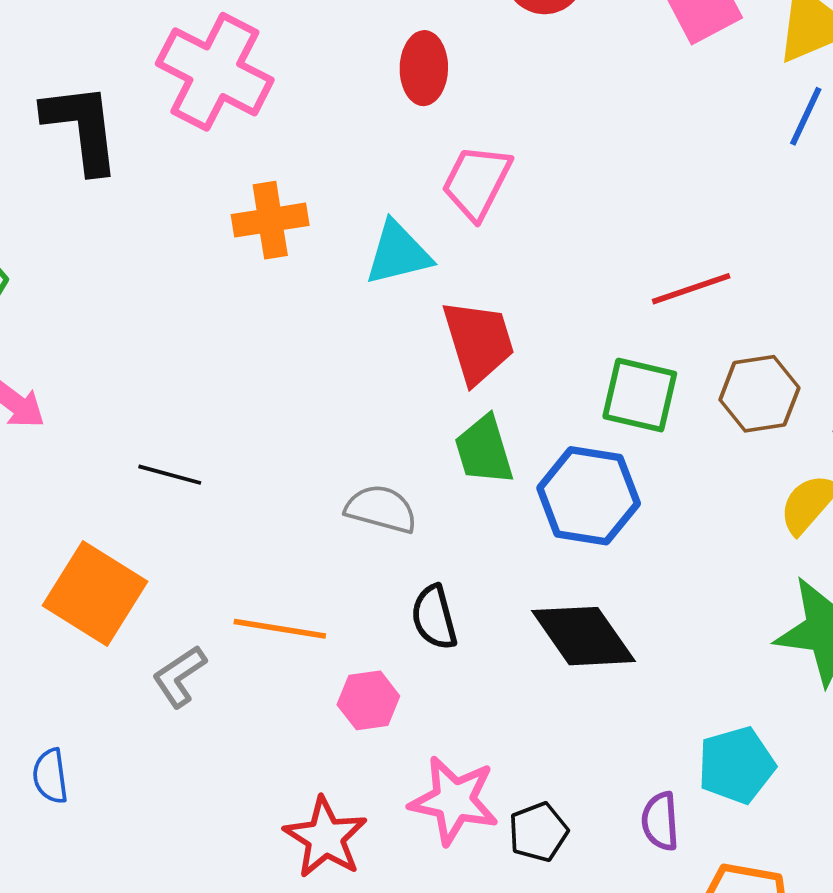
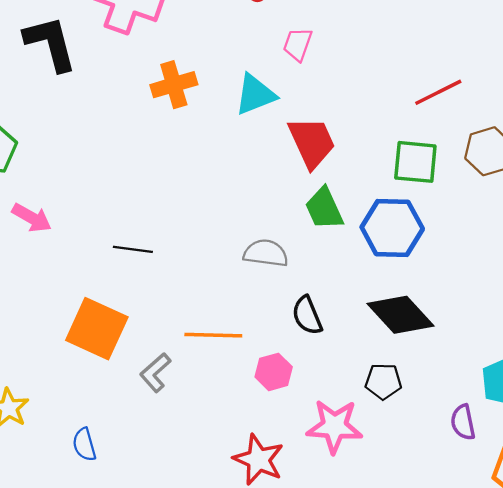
pink trapezoid: (477, 182) -> (298, 44), size x0.7
black pentagon: (538, 832) -> (383, 381), moved, turned 30

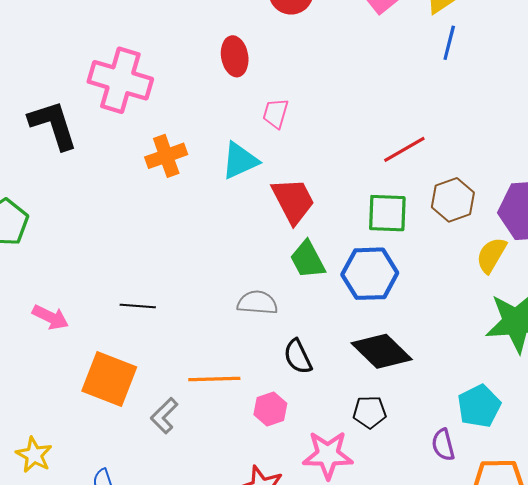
pink arrow: (32, 218) -> (50, 317), moved

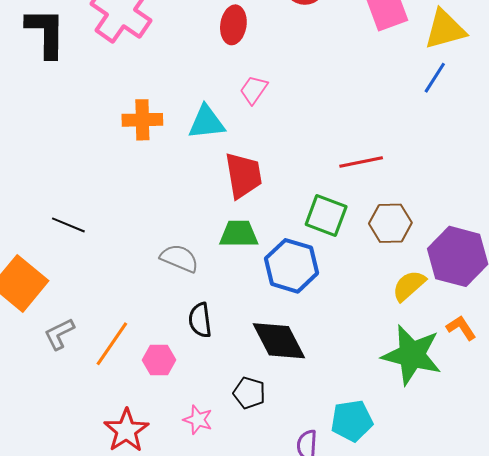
orange cross: (166, 156) -> (142, 120), moved
green trapezoid: (308, 260) -> (239, 234), turned 99
orange line: (214, 379) -> (112, 344), moved, turned -72
pink star: (328, 455) -> (198, 420), size x0.6

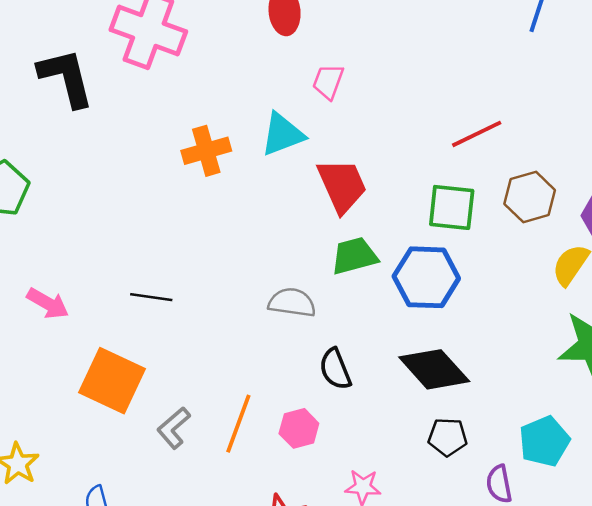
black pentagon: (249, 393) -> (448, 437), moved

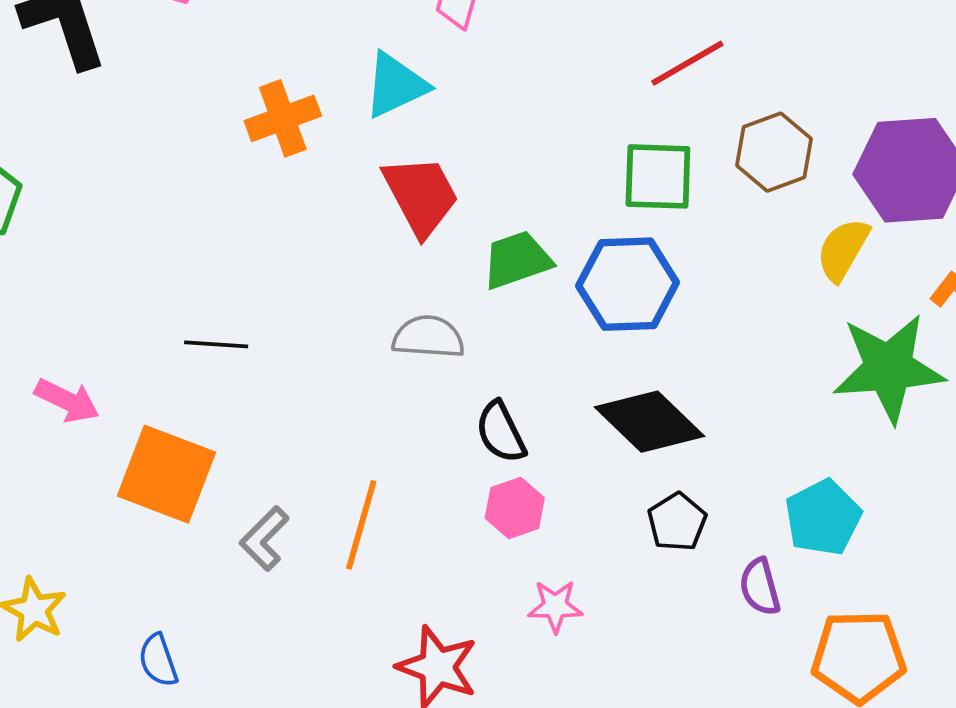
red trapezoid: (342, 186) -> (421, 195), moved
pink arrow: (48, 303) -> (67, 401), moved
pink hexagon: (299, 428) -> (515, 508), moved
black pentagon: (448, 437) -> (677, 522), turned -30

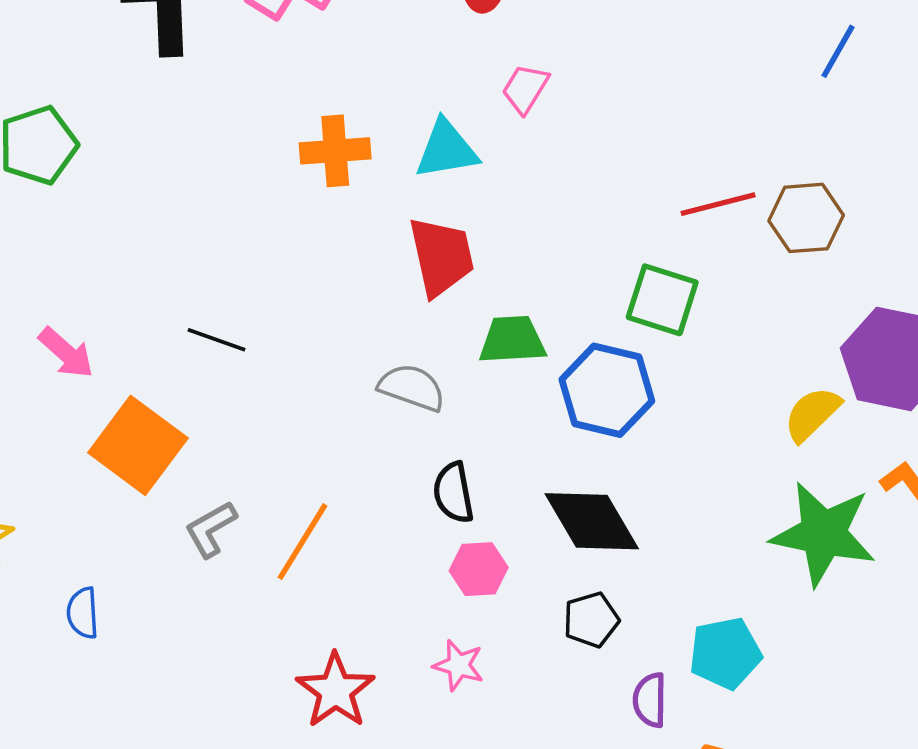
brown hexagon: (774, 152) -> (806, 218), moved
pink hexagon: (515, 508) -> (479, 569), moved

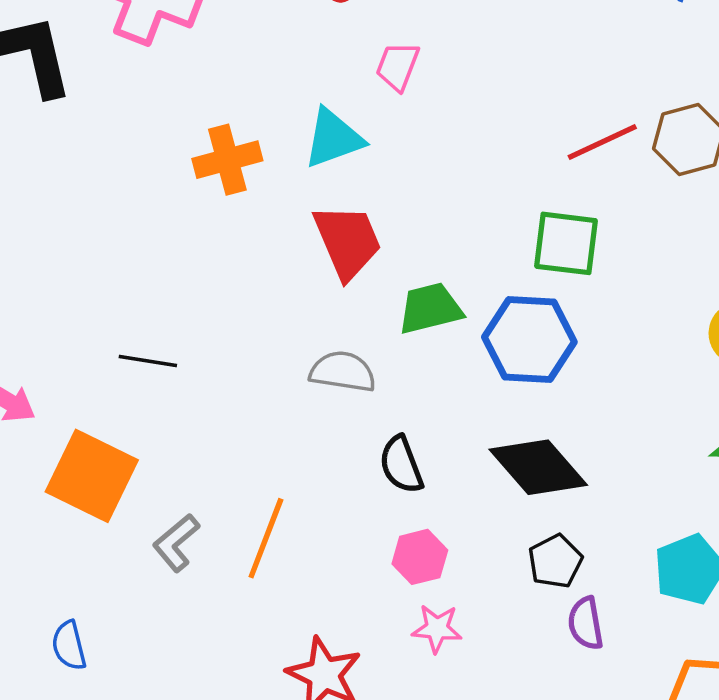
pink hexagon: (479, 569) -> (420, 557), moved
purple semicircle: (650, 700) -> (586, 623), moved

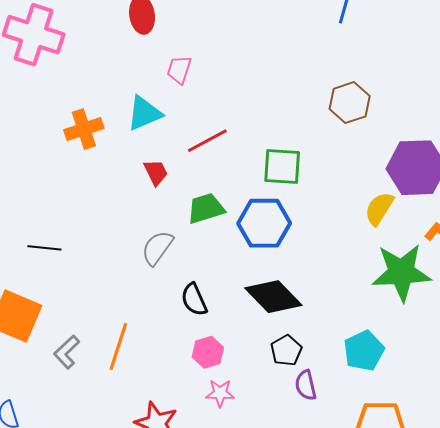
red line: (602, 142) -> (207, 141), moved
red trapezoid: (347, 241) -> (156, 172), size x0.6
gray semicircle: (343, 372) -> (157, 248), turned -60

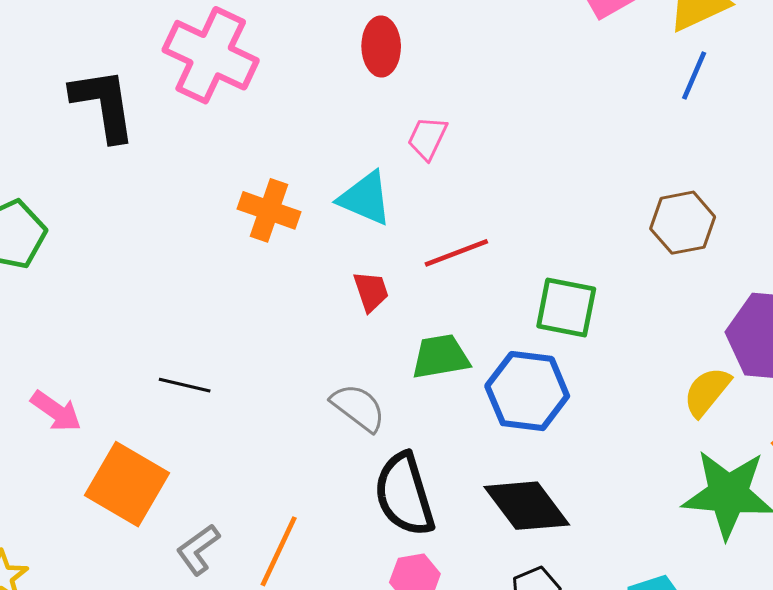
cyan triangle: (144, 113) -> (365, 198), turned 39
orange cross: (84, 129) -> (269, 210), turned 30
gray semicircle: (157, 248) -> (358, 408), turned 84
black semicircle: (194, 300) -> (404, 494), size x1.6

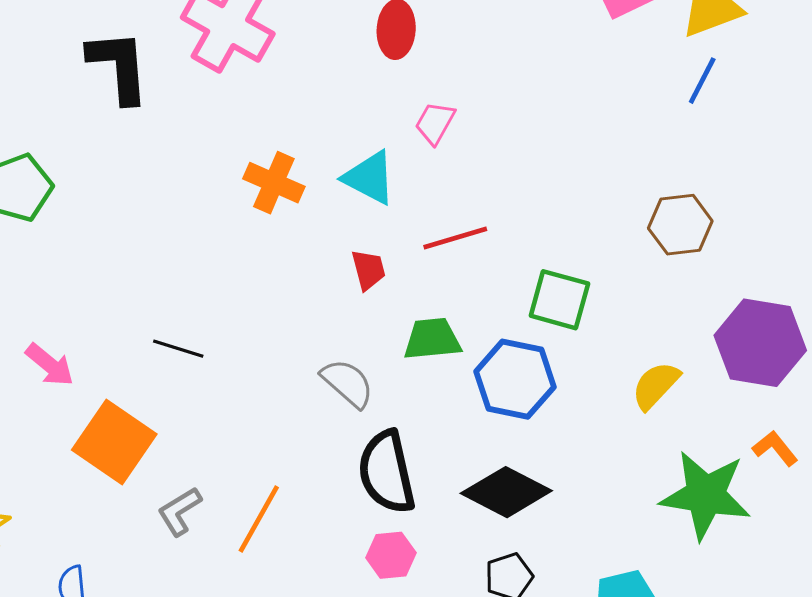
yellow semicircle: (707, 392) -> (656, 385), moved
black diamond: (527, 506) -> (506, 492), turned -30

